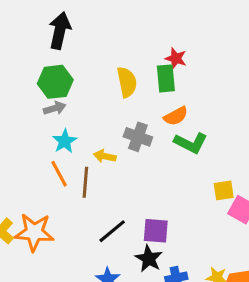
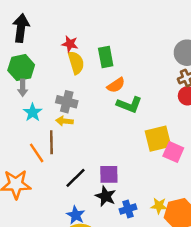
red star: (176, 58) -> (70, 44), moved
gray arrow: (55, 108) -> (23, 88), turned 112
gray cross: (138, 137) -> (67, 102), moved
orange line: (59, 174) -> (37, 153), moved
yellow square: (224, 190) -> (158, 139), size x1.6

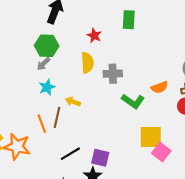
green rectangle: (106, 57) -> (129, 20), moved
yellow semicircle: (76, 63) -> (87, 63), moved
orange semicircle: (116, 85) -> (160, 87), moved
gray arrow: (23, 88) -> (43, 64), turned 32
gray cross: (67, 102) -> (113, 74), moved, turned -30

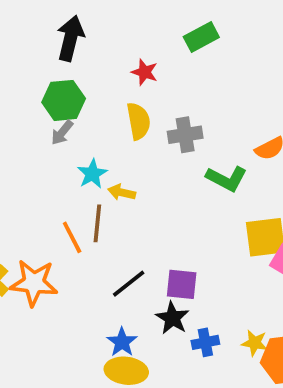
green rectangle: (129, 20) -> (201, 37), turned 66
cyan star: (47, 87) -> (92, 174), moved

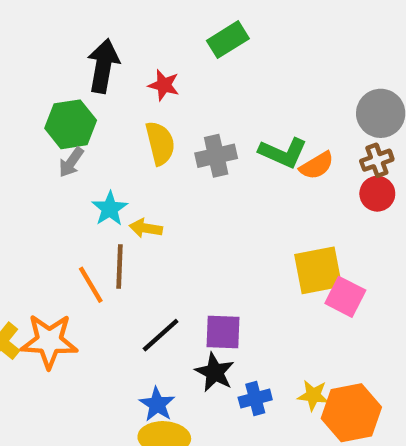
black arrow: (70, 38) -> (103, 66), moved
green L-shape: (227, 179) -> (283, 153), moved

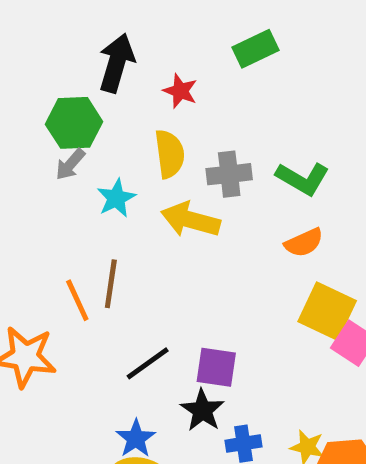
orange semicircle: (317, 166) -> (304, 243), moved
cyan star: (110, 209) -> (116, 198), moved
yellow arrow: (146, 228) -> (191, 220), moved, size x1.6
yellow square: (318, 270) -> (327, 311), turned 30

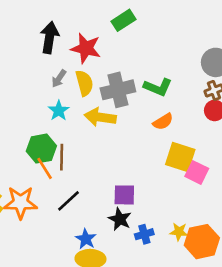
red star: (180, 91) -> (86, 48), size x1.6
green hexagon: (74, 123) -> (41, 149), moved
gray arrow: (70, 164) -> (59, 79), moved
gray cross: (229, 174) -> (118, 90), size x1.4
black line: (148, 363) -> (68, 201), moved

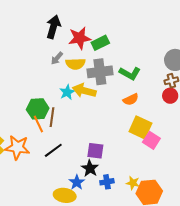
green rectangle: (123, 20) -> (100, 43), moved
red star: (86, 48) -> (80, 38), turned -30
yellow semicircle: (84, 83) -> (75, 64), turned 96
cyan star: (59, 111) -> (67, 92), moved
blue star: (86, 239) -> (77, 182), moved

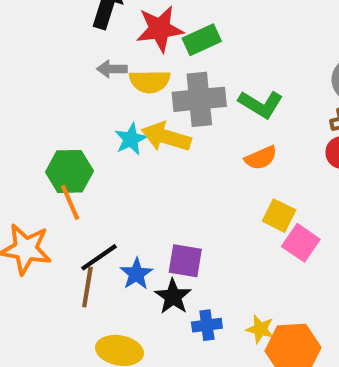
gray arrow: (57, 58) -> (112, 69), turned 48
brown line: (52, 117) -> (87, 287), moved
yellow square: (140, 127) -> (279, 216), size x0.7
blue star: (77, 182) -> (136, 274), moved

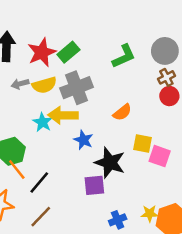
green L-shape: (261, 104) -> (124, 56), moved, turned -40
black line: (99, 257) -> (39, 183), moved
blue star: (136, 274) -> (83, 140), moved
brown line: (87, 287) -> (41, 217), turned 50
black star: (173, 297) -> (110, 163), moved, size x1.4

